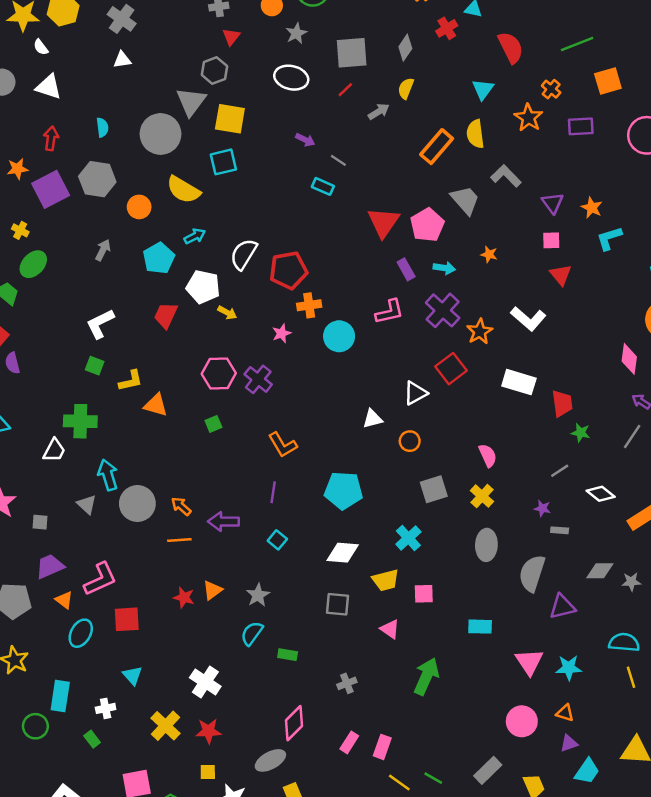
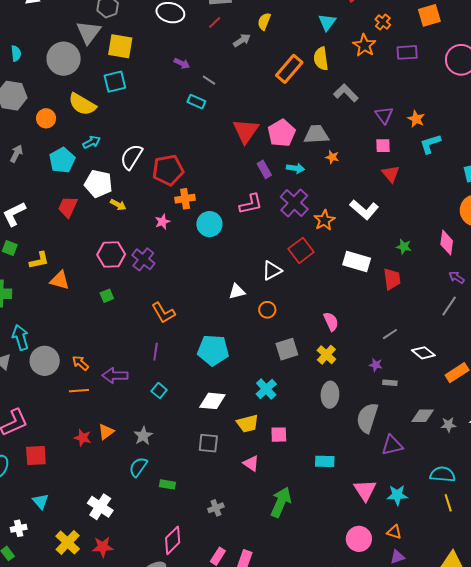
gray trapezoid: (465, 200) -> (316, 134), moved, turned -52
green star: (581, 433) -> (404, 247), moved

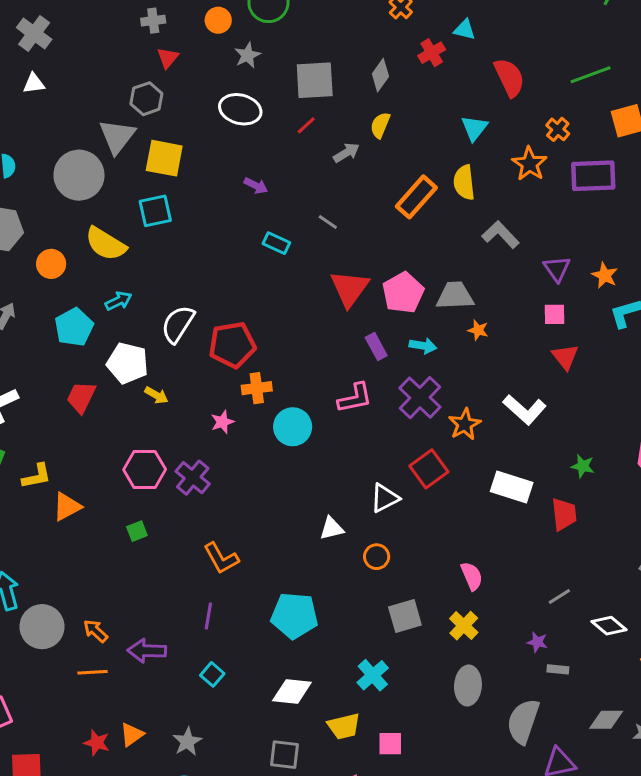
purple rectangle: (407, 52) -> (593, 176), size x1.4
gray line: (209, 80) -> (328, 222), moved
orange triangle: (60, 280) -> (67, 507), turned -45

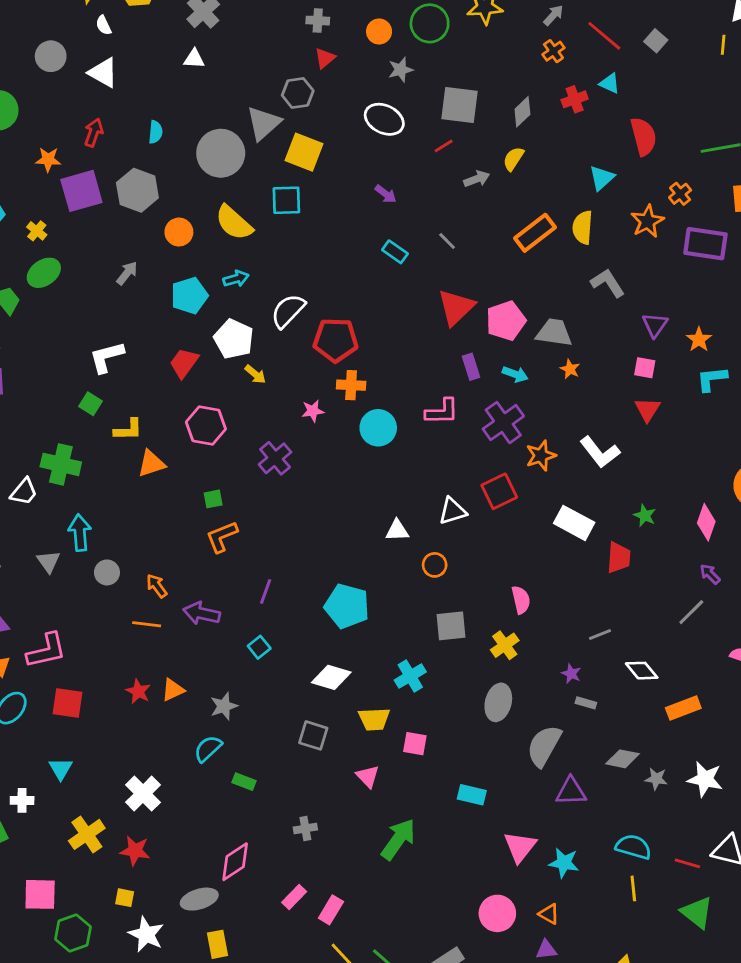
pink hexagon: (145, 470) -> (206, 425), moved
orange L-shape: (221, 558) -> (222, 537), moved, turned 87
gray circle: (42, 627) -> (107, 572), size x0.6

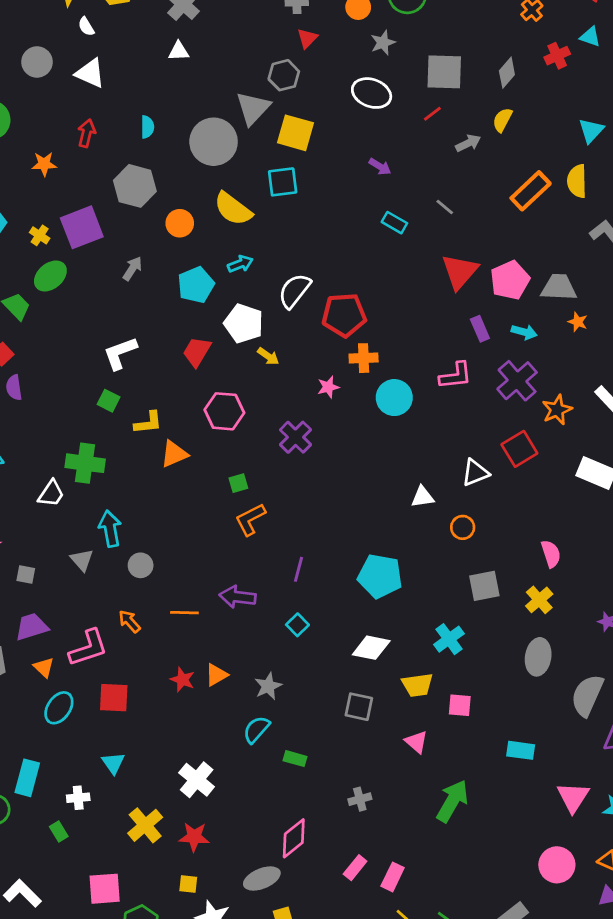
purple square: (81, 191) -> (82, 227), moved
orange arrow: (157, 586) -> (129, 621), moved

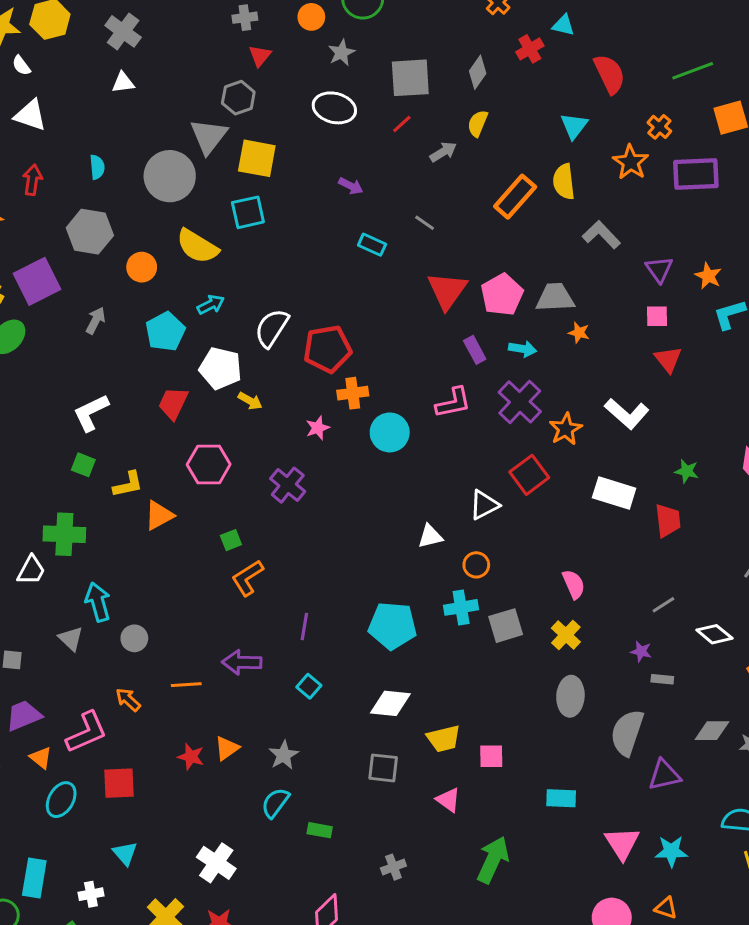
cyan cross: (449, 639) -> (461, 607), moved, turned 32

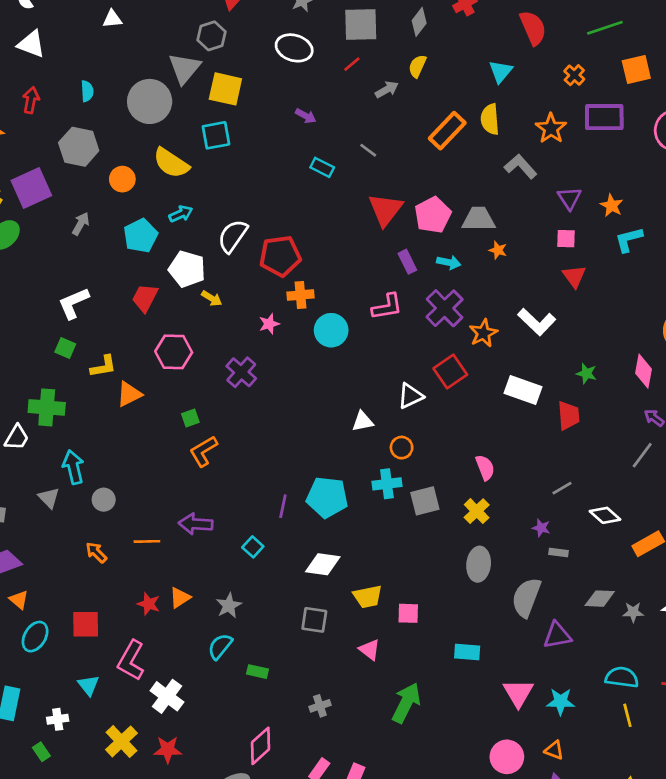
orange star: (631, 162) -> (551, 128), moved
purple line: (304, 627) -> (283, 506), moved
pink L-shape: (87, 732) -> (131, 660), moved, turned 141

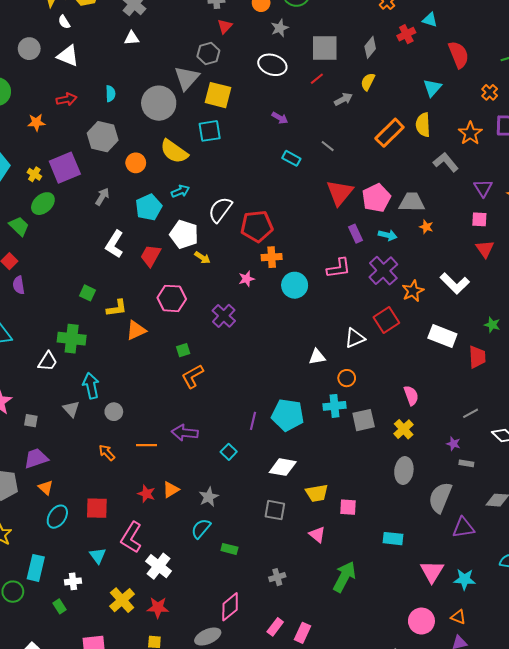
red arrow: (31, 100) -> (66, 99), turned 66
white L-shape: (74, 303) -> (115, 244), moved, turned -36

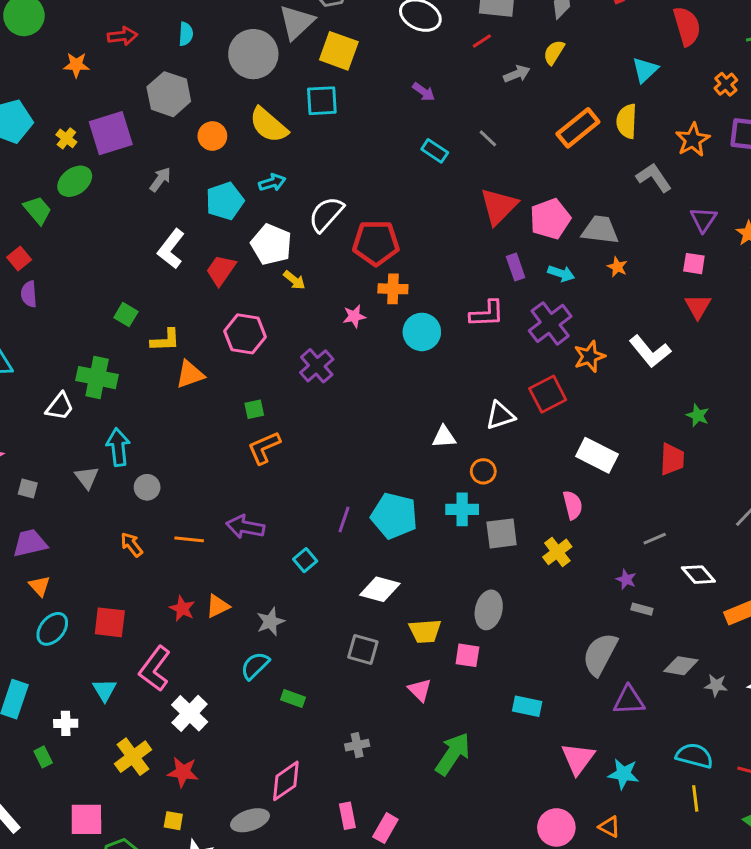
white rectangle: (442, 336) -> (597, 455), moved
gray ellipse: (404, 471) -> (489, 610), moved
pink rectangle: (275, 627) -> (347, 816), turned -54

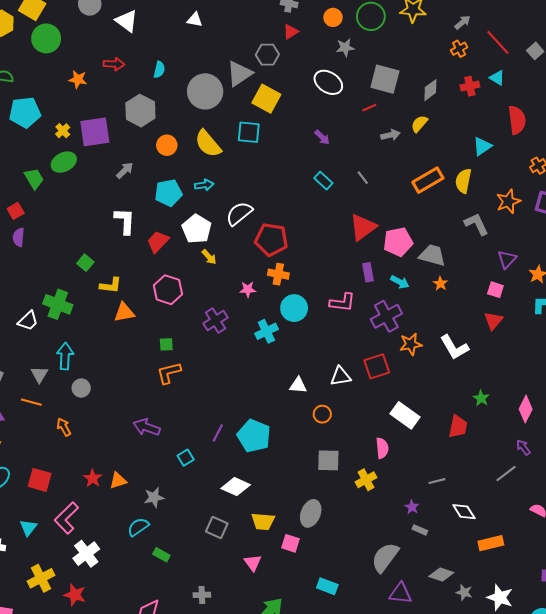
white L-shape: (171, 249) -> (125, 221), turned 136
cyan cross: (462, 509) -> (266, 331), moved, turned -35
orange line: (189, 539) -> (31, 402), moved

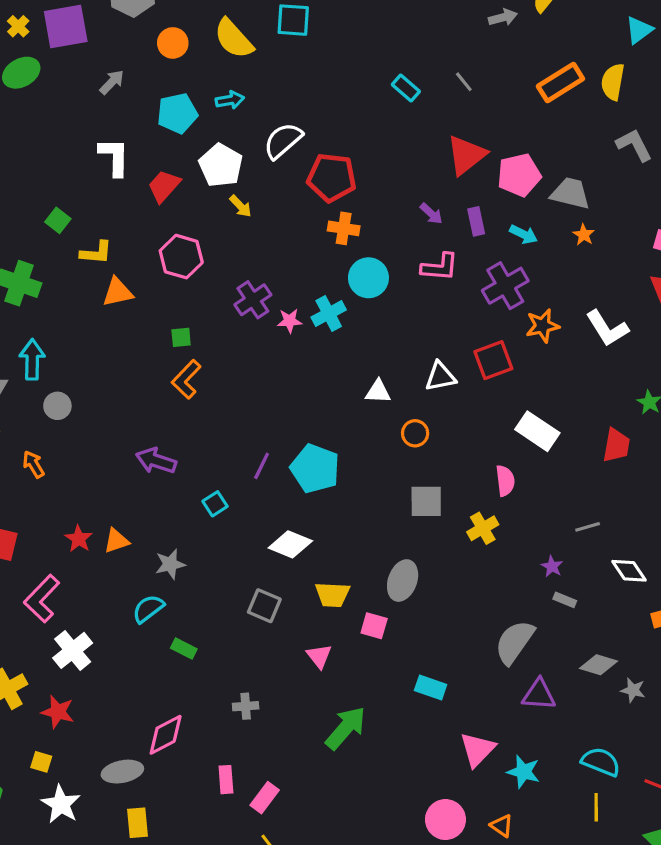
purple arrow: (322, 137) -> (431, 214), moved
pink star: (248, 289) -> (290, 321), moved
orange L-shape: (169, 373) -> (186, 379), turned -30

